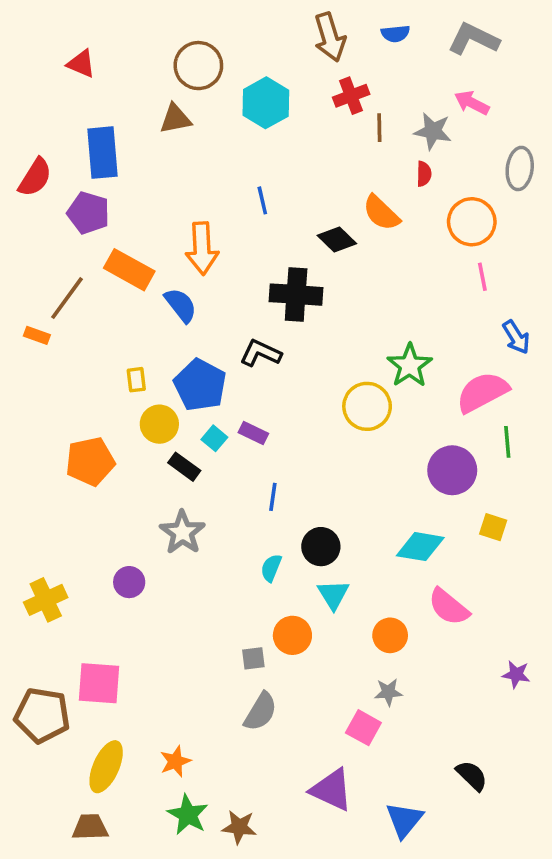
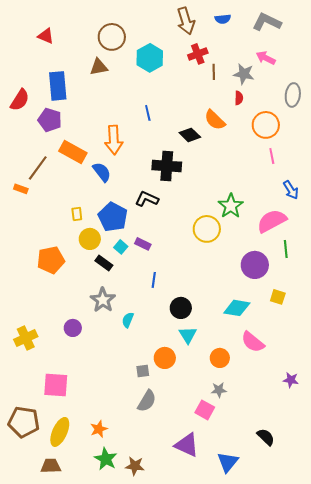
cyan semicircle: (271, 568) -> (128, 320), moved
brown pentagon: (42, 715) -> (24, 422), moved

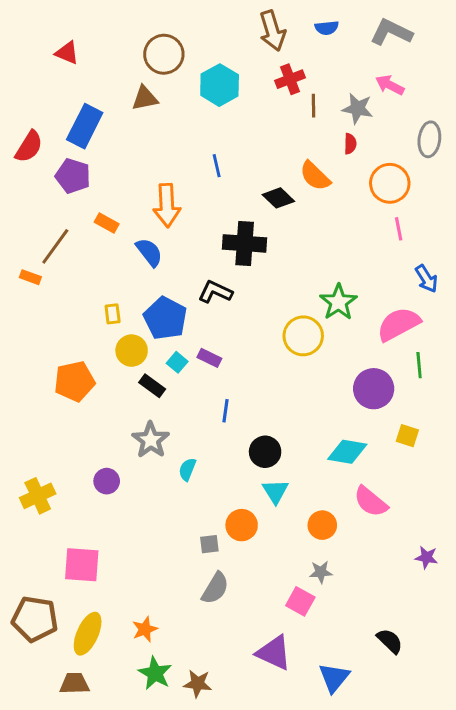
blue rectangle: (58, 86) -> (85, 126), turned 32
orange rectangle: (73, 152) -> (107, 223), size x0.6

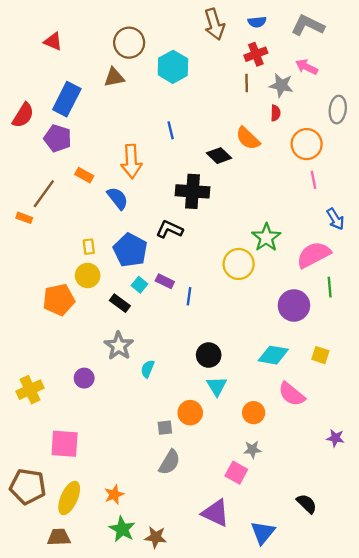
red cross: (290, 79) -> (256, 54), moved
yellow circle: (132, 351) -> (88, 275), moved
blue line: (225, 411) -> (189, 296), moved
yellow square: (407, 436) -> (320, 355), moved

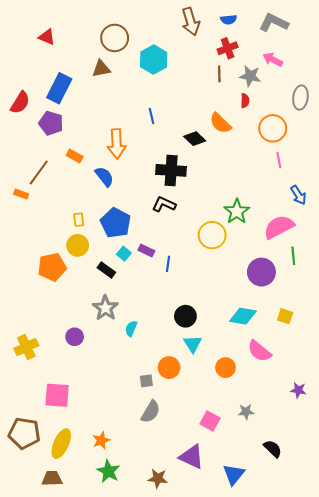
black L-shape: (169, 229) -> (164, 204), moved
gray star: (252, 450) -> (246, 412), moved
brown star: (156, 537) -> (158, 478), moved

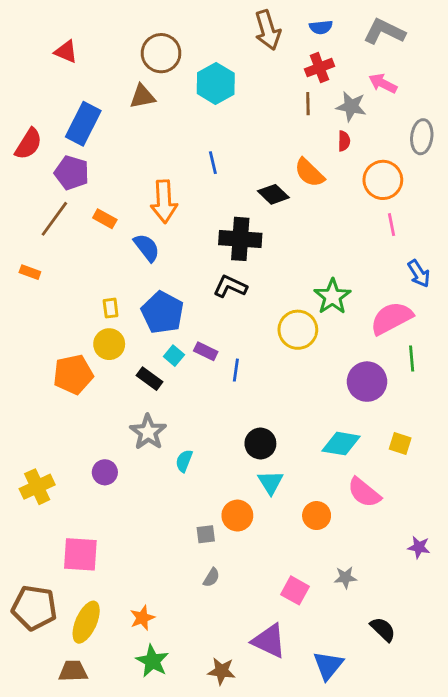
brown line: (39, 172) -> (54, 219), moved
gray semicircle: (151, 412) -> (211, 577), size x0.6

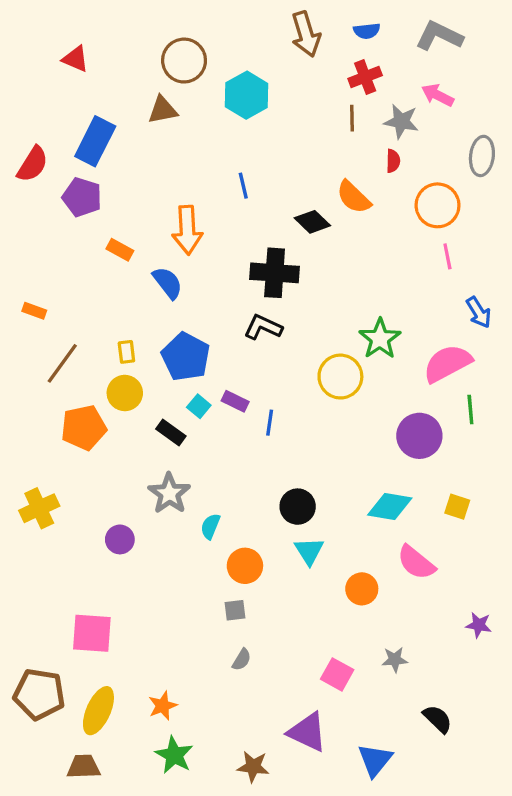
brown line: (54, 219) -> (62, 363), moved
yellow cross: (37, 487) -> (39, 508), moved
orange circle: (237, 516) -> (245, 566), moved

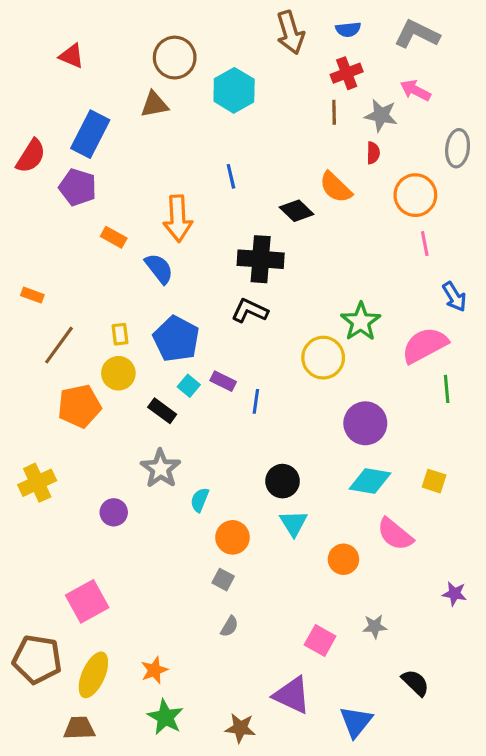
purple circle: (419, 436) -> (365, 423), moved
gray square: (235, 610) -> (223, 580), turned 35
pink square: (92, 633) -> (87, 601), turned -33

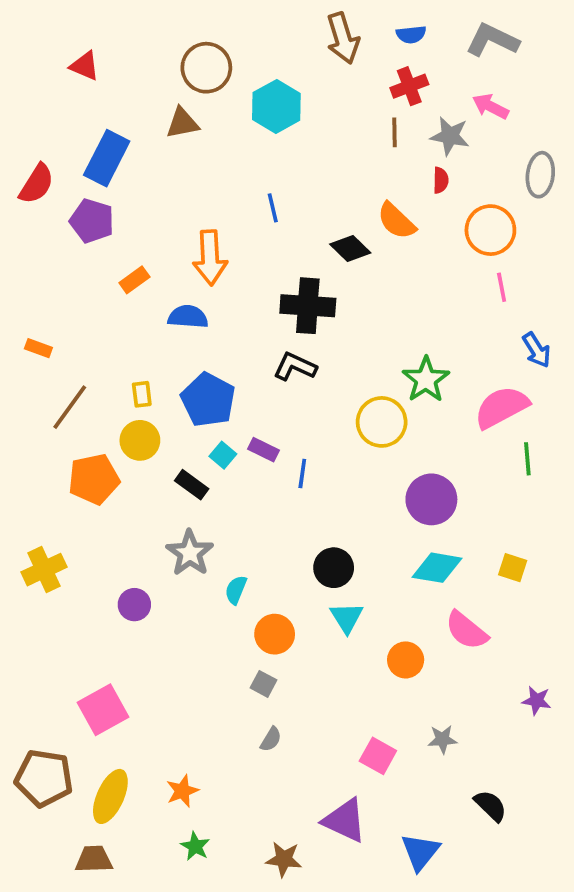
orange rectangle: (114, 237) -> (134, 280), turned -65
blue semicircle: (159, 269) -> (188, 317), turned -48
green star: (165, 717) -> (195, 846), size x0.7

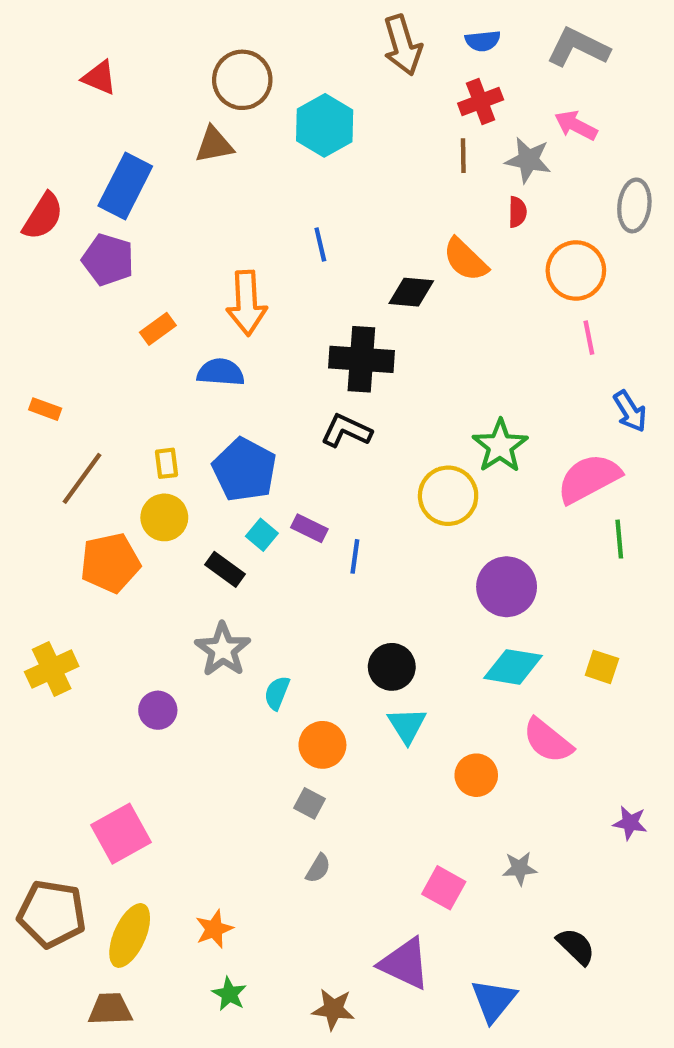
black diamond: (350, 249) -> (411, 292), turned -39

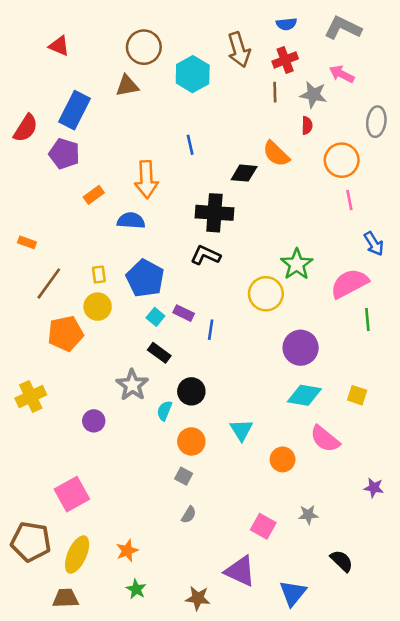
brown arrow: (403, 45) -> (239, 50), moved
black rectangle: (225, 569) -> (159, 353), moved
black circle: (392, 667) -> (191, 391), moved

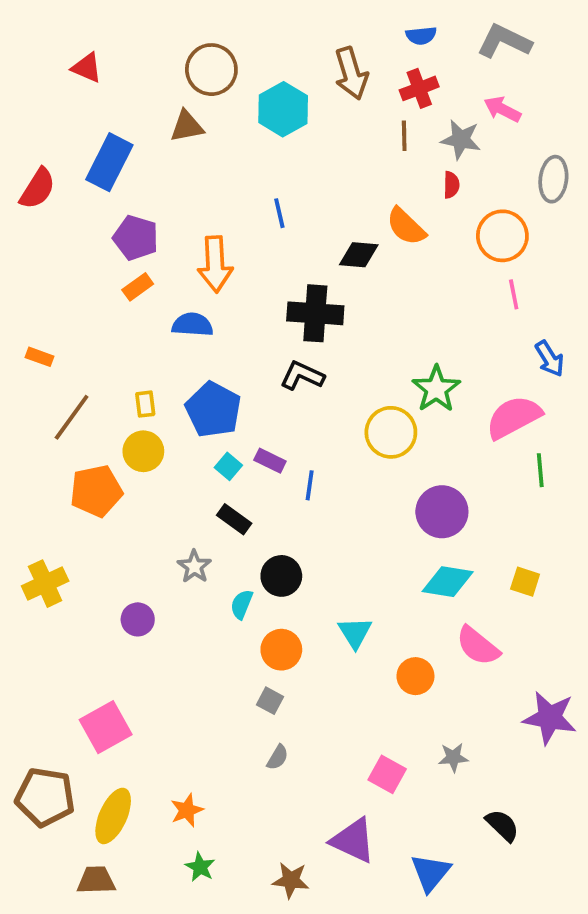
purple pentagon: (64, 154) -> (136, 238), moved
gray star: (132, 385) -> (194, 567), size x0.7
purple star: (374, 488) -> (550, 718), size x1.8

